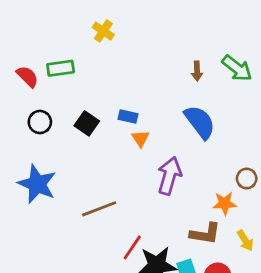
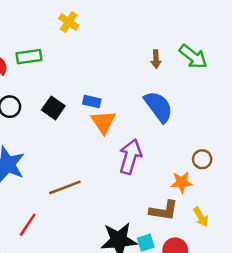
orange triangle: (140, 139) -> (103, 122), size x1.5
red line: (132, 247) -> (28, 225), moved

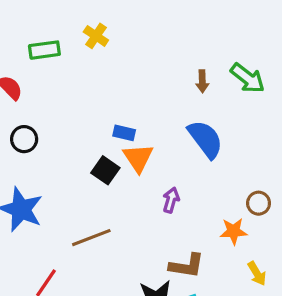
green rectangle: (29, 57) -> (44, 50), moved
black square: (53, 108) -> (105, 170), moved
purple arrow: (130, 157) -> (171, 200), size x0.6
brown L-shape: (164, 211) -> (187, 266), moved

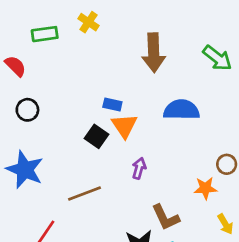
brown arrow: (202, 81) -> (154, 53), moved, size x2.0
blue semicircle: (205, 139) -> (181, 110), turned -52
purple arrow: (171, 200) -> (139, 168), moved
brown L-shape: (187, 266) -> (166, 217), turned 56

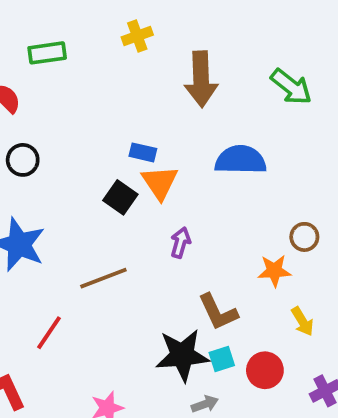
yellow cross: (89, 22) -> (137, 36), moved, turned 36

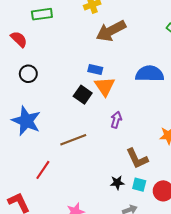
brown arrow: (201, 79) -> (111, 31), moved, turned 64
black star: (182, 355) -> (117, 183), size x0.5
cyan square: (222, 359) -> (139, 185), turned 32

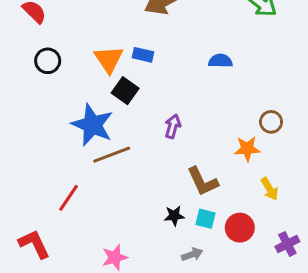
blue semicircle: (150, 74) -> (220, 61), size x0.6
orange triangle: (105, 86) -> (109, 59), moved
blue star: (26, 121) -> (92, 125), moved

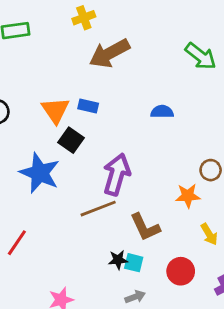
purple arrow: (173, 126) -> (117, 174), size x1.8
brown line: (112, 155) -> (98, 209), moved
cyan square: (206, 219) -> (134, 263), moved

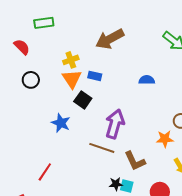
yellow cross: (84, 18) -> (71, 60), moved
blue star: (40, 173) -> (61, 123), size x0.7
brown line: (98, 209) -> (102, 148), turned 40

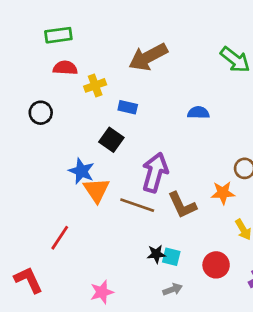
red semicircle: (22, 47) -> (65, 68), moved, turned -42
orange triangle: (72, 79) -> (96, 190), moved
brown L-shape: (135, 161) -> (182, 205), moved

